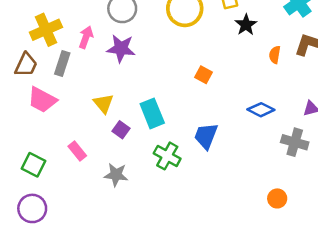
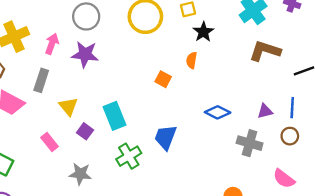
orange semicircle: (275, 55) -> (192, 60), moved
gray rectangle: (62, 63) -> (41, 80), moved
pink rectangle: (77, 151) -> (49, 142), moved
green cross: (167, 156) -> (129, 156), turned 30

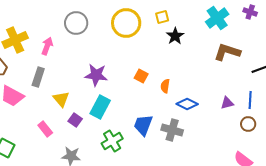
purple star: (85, 54) -> (96, 75), moved
orange semicircle: (192, 60) -> (165, 86), moved
cyan rectangle: (115, 116) -> (100, 107), turned 50
gray cross: (250, 143) -> (172, 130), moved

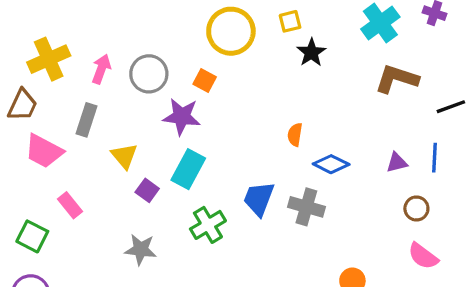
gray circle: (76, 23) -> (149, 74), moved
orange square: (141, 76) -> (205, 80), moved
brown circle: (248, 124) -> (416, 208), moved
pink rectangle: (45, 129) -> (70, 205), moved

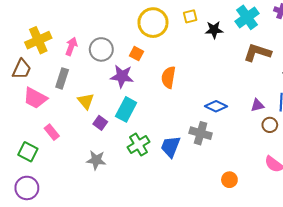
black star: (311, 53) -> (214, 30), moved, turned 30
orange semicircle: (295, 135) -> (168, 77), moved, size x1.5
blue trapezoid: (259, 199) -> (171, 147), moved
brown circle: (416, 208) -> (270, 125), moved

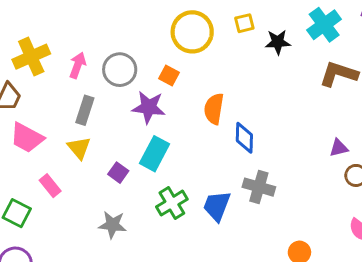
gray rectangle: (62, 78) -> (85, 110), moved
yellow triangle: (86, 101) -> (79, 148), moved
blue diamond: (216, 106) -> (244, 138), moved, turned 65

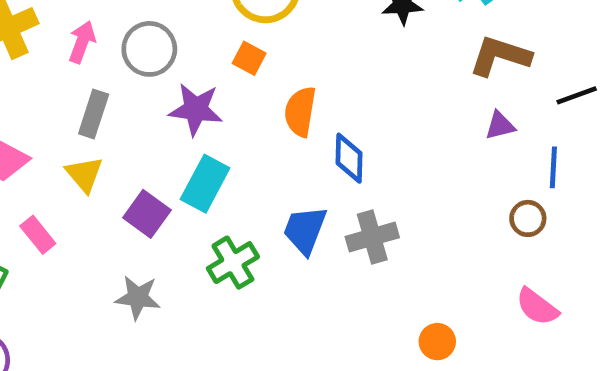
orange square: (169, 75) -> (249, 58), moved
purple triangle: (339, 148) -> (500, 126), moved
purple square: (118, 173) -> (147, 214), size x1.4
gray cross: (259, 187) -> (372, 237), turned -32
blue trapezoid: (217, 206) -> (305, 230), moved

